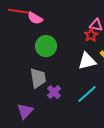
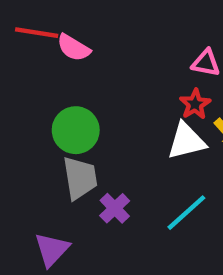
red star: (91, 35) -> (195, 104), moved
green circle: (46, 46) -> (76, 130), moved

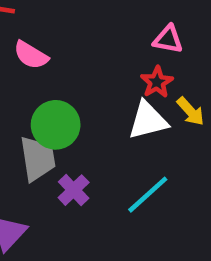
pink semicircle: (74, 48) -> (31, 55), moved
green circle: (76, 130) -> (56, 125), moved

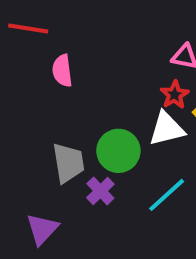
pink semicircle: (31, 55) -> (62, 71), turned 52
green circle: (56, 125) -> (118, 151), moved

